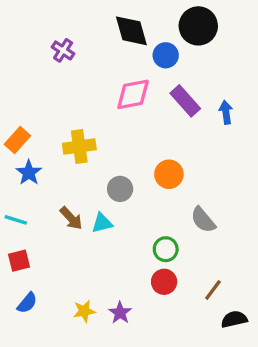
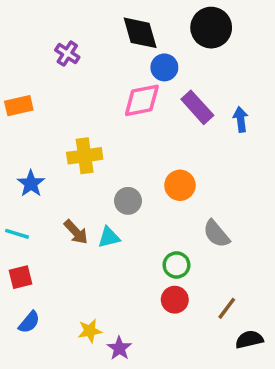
blue circle: (166, 55) -> (164, 67), moved
orange rectangle: (17, 140) -> (19, 106), moved, turned 35
purple star: (120, 313) -> (119, 348), moved

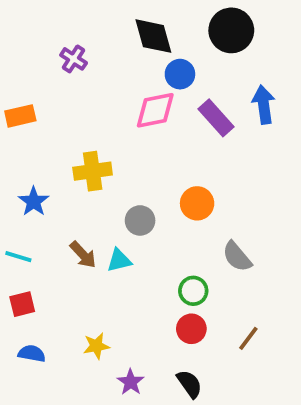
blue arrow: (241, 119) -> (264, 105), moved, size x1.4
blue semicircle: (29, 322) -> (32, 354), turned -120
yellow star: (90, 331) -> (96, 346), moved
black semicircle: (249, 340) -> (189, 384), moved, turned 68

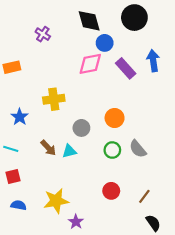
green circle: (193, 291) -> (112, 150), moved
yellow star: (96, 346) -> (56, 201), size x1.6
black semicircle: (189, 384) -> (153, 223), moved

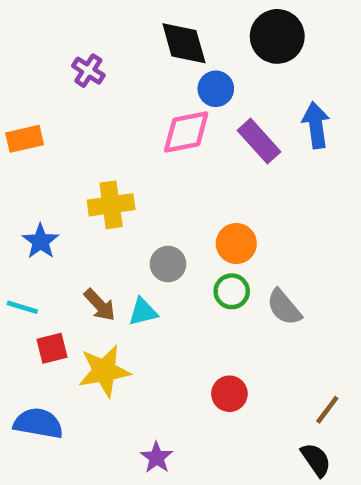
green circle: (112, 150) -> (232, 291), moved
red square: (13, 177) -> (52, 348), moved
brown line: (144, 196) -> (327, 410), moved
yellow star: (56, 201) -> (104, 371), moved
blue semicircle: (18, 205) -> (38, 423), size x1.5

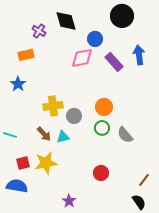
black diamond: (184, 43) -> (66, 21), moved
orange rectangle: (25, 139) -> (26, 55), moved
yellow cross: (111, 205) -> (53, 106), moved
blue star: (41, 241) -> (18, 84), moved
red square: (52, 348) -> (23, 163), moved

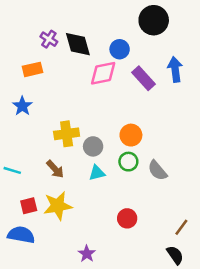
black diamond: (66, 21) -> (78, 44), moved
cyan triangle: (63, 137) -> (97, 173), moved

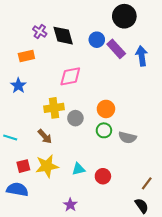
pink diamond: (103, 73) -> (70, 76), moved
purple rectangle: (144, 78) -> (116, 49), moved
gray semicircle: (157, 170) -> (127, 137), turned -36
cyan triangle: (97, 173) -> (78, 169), moved

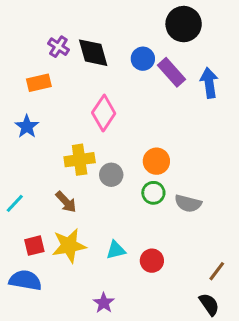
pink diamond: (70, 76) -> (104, 113), turned -45
cyan line: (10, 137) -> (15, 203), turned -64

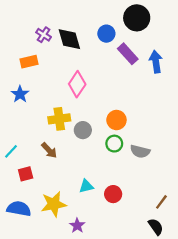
blue circle: (143, 59) -> (106, 34), moved
red square: (34, 246) -> (26, 174), moved
yellow star: (69, 246) -> (54, 204), moved

